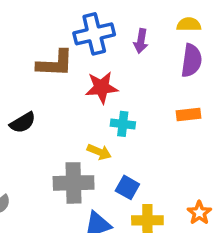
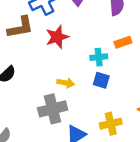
cyan cross: (123, 124) -> (99, 57), moved
blue square: (127, 187) -> (101, 80), moved

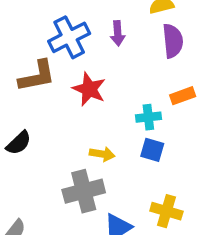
red star: (57, 37) -> (89, 89), turned -30
yellow cross: (111, 124) -> (166, 211), turned 30

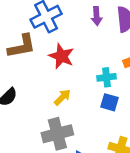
purple arrow: (118, 33) -> (97, 16), moved
yellow arrow: (102, 154) -> (62, 97), moved, turned -54

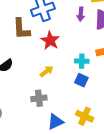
brown L-shape: (22, 46) -> (21, 29), turned 90
gray cross: (57, 134) -> (39, 98), size x0.7

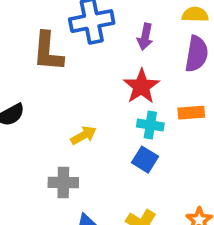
purple arrow: (81, 14) -> (145, 37), moved
red star: (50, 40) -> (141, 86), moved

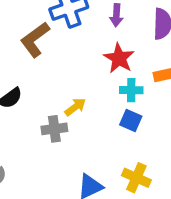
brown L-shape: (48, 52) -> (35, 40), turned 57
gray cross: (63, 182) -> (54, 129), moved

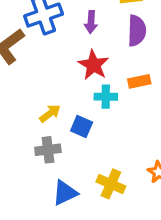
blue square: (131, 120) -> (82, 127), moved
gray cross: (54, 129) -> (48, 150), moved

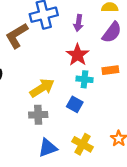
purple semicircle: (137, 31) -> (112, 32), turned 30
yellow arrow: (50, 113) -> (42, 88), size x1.5
blue square: (82, 127) -> (75, 104), moved

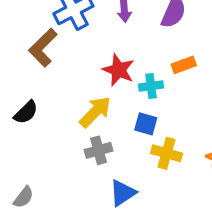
red star: (78, 55) -> (118, 70), moved
yellow cross: (82, 144) -> (167, 153), moved

